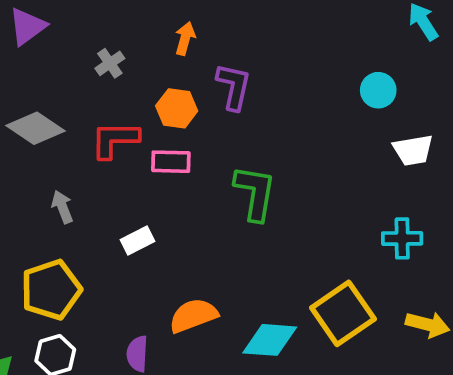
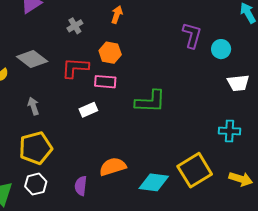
purple L-shape: (234, 87) -> (192, 35), moved
green L-shape: (255, 193) -> (150, 101), turned 80
gray arrow: (62, 207) -> (33, 106), moved
white rectangle: (138, 240) -> (88, 110), moved

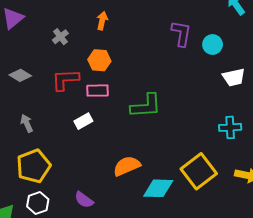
gray diamond: (32, 59) -> (20, 75), size x0.7
orange semicircle: (113, 167) -> (127, 166), moved
purple semicircle: (81, 186) -> (84, 200), turned -54

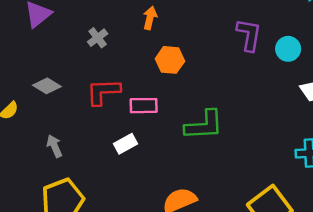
orange hexagon: (99, 60) -> (170, 60), moved

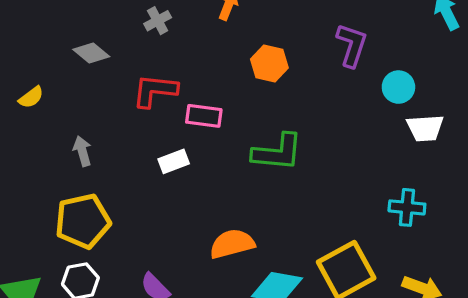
cyan circle: (288, 49) -> (398, 87), moved
orange hexagon: (170, 60) -> (269, 63), moved
gray diamond: (47, 86) -> (91, 53), moved

